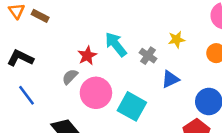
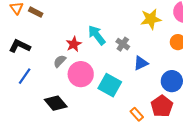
yellow star: (177, 39) -> (151, 19), moved, size x1.5
blue line: (26, 95) -> (25, 76), turned 72

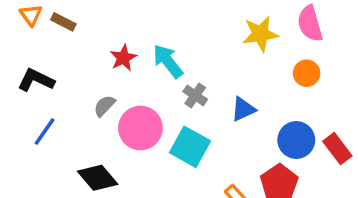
red star: (74, 44) -> (123, 58), moved
gray cross: (123, 44) -> (195, 95), moved

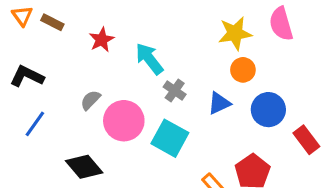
red star: (123, 58) -> (102, 40), moved
orange circle: (307, 73) -> (243, 70), moved
blue circle: (296, 140) -> (268, 110), moved

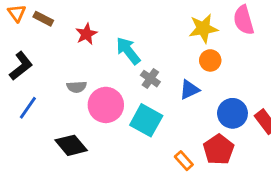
black L-shape: (27, 76) -> (21, 66), turned 116
gray semicircle: (90, 100) -> (77, 87), turned -138
blue circle: (268, 110) -> (232, 113), moved

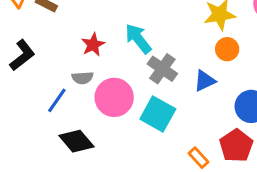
red star: (86, 34) -> (93, 45), moved
gray cross: (150, 79) -> (162, 69), size x1.4
blue line: (28, 108) -> (57, 100), moved

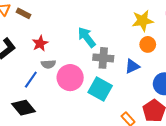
red star: (93, 45) -> (40, 43), moved
gray cross: (162, 69) -> (103, 58), turned -30
black diamond: (76, 141) -> (24, 108), moved

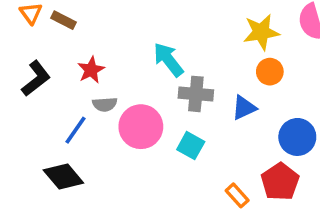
cyan square: (100, 89) -> (191, 146), size x0.7

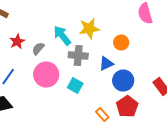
yellow star: (261, 32) -> (89, 28), moved
gray semicircle: (105, 104) -> (38, 48), moved, turned 136
blue circle: (297, 137) -> (123, 80), moved

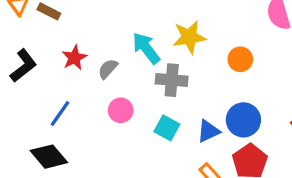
blue triangle: (106, 64) -> (208, 131), moved
pink circle: (46, 74) -> (121, 110), size x0.6

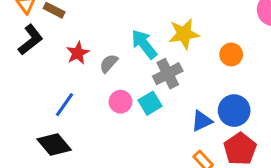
black L-shape: (23, 66) -> (30, 40), moved
gray cross: (172, 80) -> (168, 74), turned -32
cyan square: (167, 128) -> (150, 103), moved, turned 30

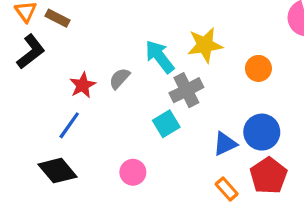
red star: (78, 53) -> (83, 85), moved
pink circle: (120, 102) -> (133, 172), moved

